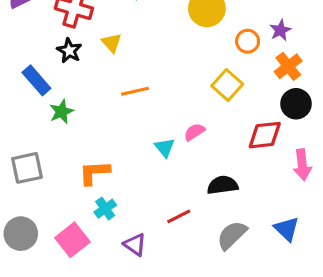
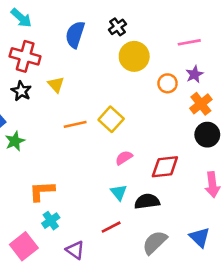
yellow square: (227, 85) -> (111, 119), moved
red diamond: (265, 135) -> (165, 167), moved
cyan triangle: (165, 148) -> (119, 192), moved

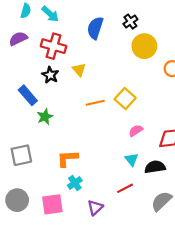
pink square: (24, 246) -> (52, 204), turned 30
purple triangle: (75, 250) -> (95, 208), turned 42

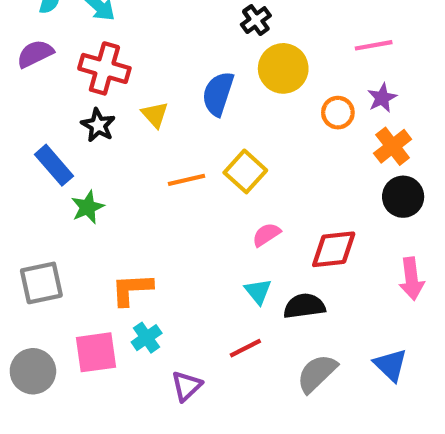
blue semicircle: (95, 28) -> (218, 94), moved
pink square: (52, 204) -> (96, 352), moved

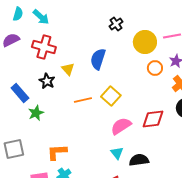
yellow circle: (283, 68) -> (145, 42), moved
black star: (98, 125) -> (47, 81), moved
pink semicircle: (266, 235) -> (121, 126), size x1.5
red diamond: (334, 249) -> (153, 119), moved

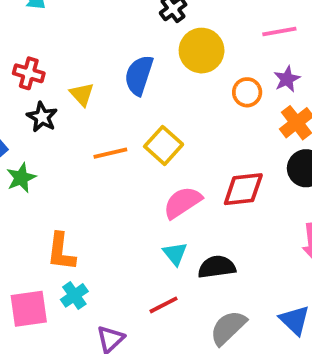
yellow circle: (145, 42) -> (202, 51), moved
red cross: (44, 47) -> (29, 73), moved, size x0.7
orange L-shape: (57, 152) -> (61, 252), turned -80

